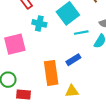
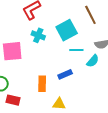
orange rectangle: (51, 73) -> (42, 84), size x0.7

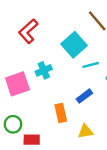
cyan cross: (38, 35) -> (44, 70), moved, turned -32

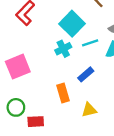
cyan cross: (44, 70) -> (63, 49), moved

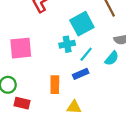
cyan line: (90, 43) -> (86, 54), moved, turned -49

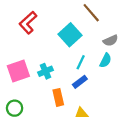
cyan cross: (67, 44) -> (45, 71), moved

